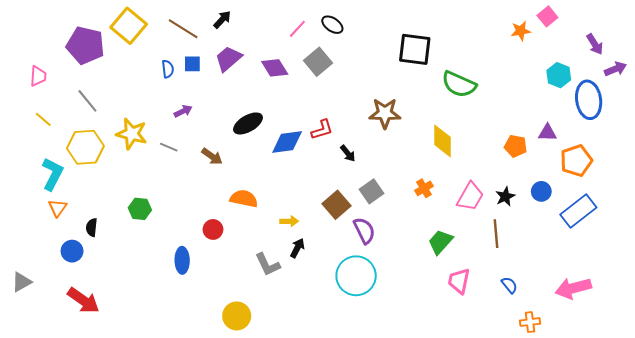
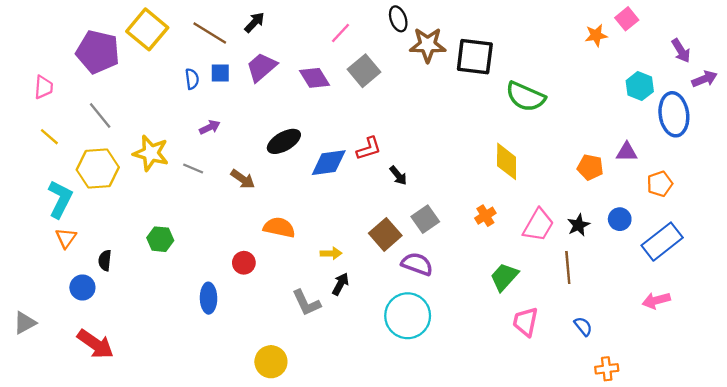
black ellipse: (332, 25) -> (398, 19), moved, turned 35
brown star: (385, 113) -> (428, 45), moved
orange pentagon: (576, 161) -> (660, 184), size x0.7
purple semicircle: (364, 231) -> (417, 264), turned -44
pink arrow: (573, 288) -> (656, 300), moved, size x0.7

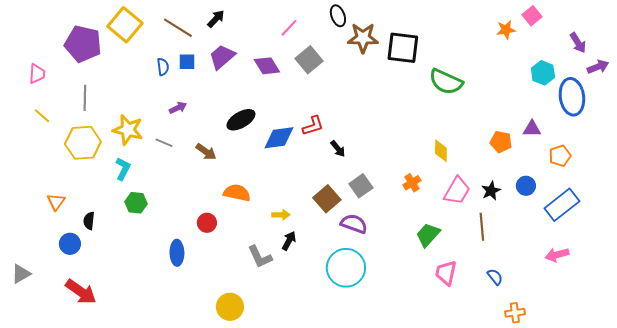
gray line: (100, 115) -> (85, 98), turned 40
yellow diamond: (507, 161) -> (441, 151), moved, size x0.7
cyan L-shape: (60, 199) -> (123, 169), moved, size x0.7

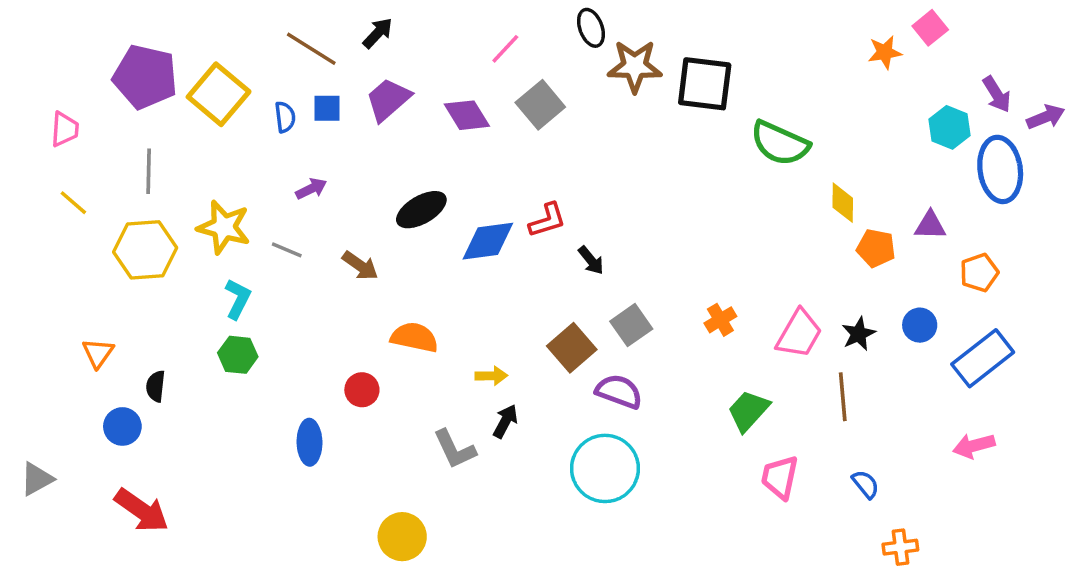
yellow square: (125, 25) -> (219, 94), moved
purple arrow: (578, 43) -> (997, 94), moved
yellow diamond: (441, 151) -> (843, 203), moved
cyan L-shape: (123, 169) -> (238, 299), moved

